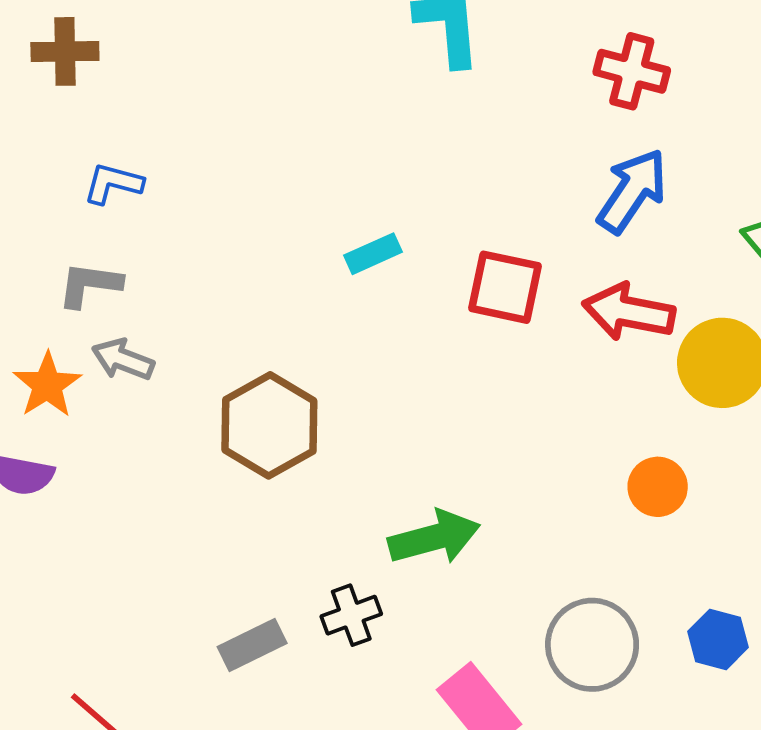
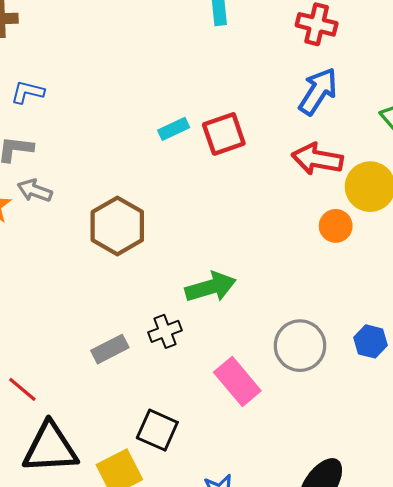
red square: (505, 287) -> (224, 134), moved, turned -30
orange circle: (658, 487) -> (336, 226), moved

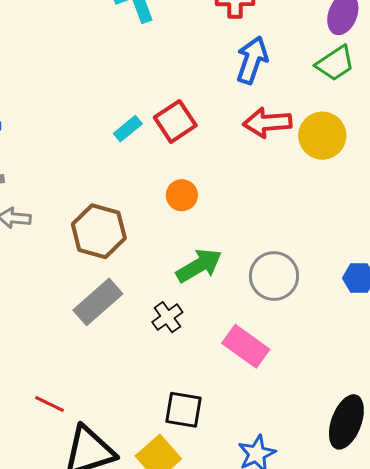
orange circle: (336, 226) -> (182, 195), moved
gray circle: (300, 346) -> (274, 276), moved
gray rectangle: (110, 349) -> (98, 302), moved, size x1.4

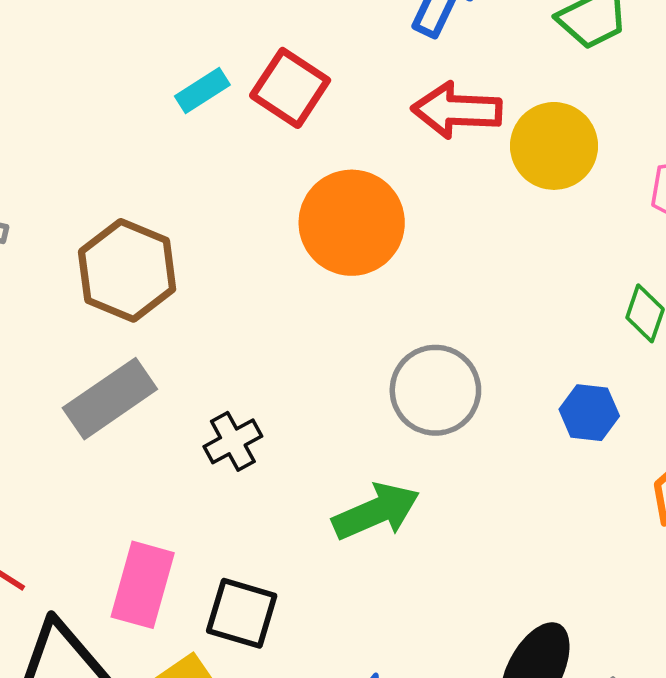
red square: (175, 121) -> (290, 88), turned -30
orange circle: (182, 195) -> (352, 223), moved, size x1.8
green arrow: (199, 266) -> (376, 511), moved
pink rectangle: (246, 346) -> (143, 585), moved, turned 63

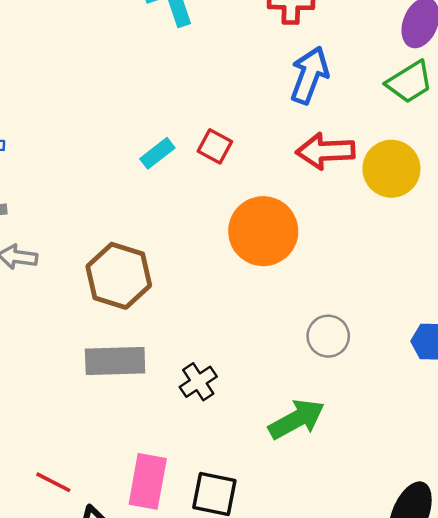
red square: (290, 88) -> (215, 146), size x0.7
gray circle: (435, 390) -> (328, 336), size x0.7
gray rectangle: (110, 399) -> (115, 361), turned 38

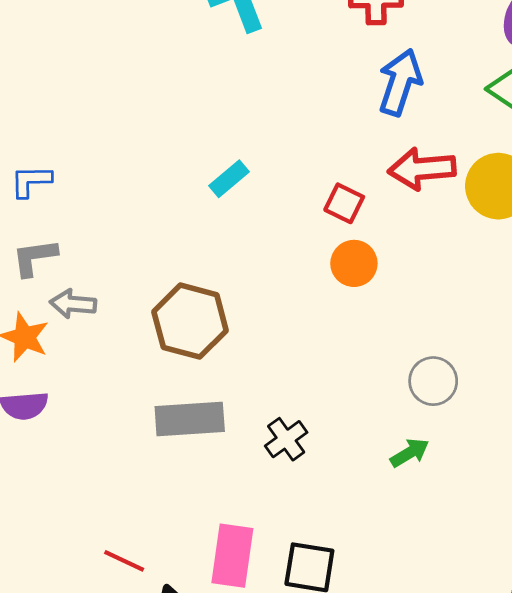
red square: (215, 146) -> (344, 203), moved
orange circle: (263, 231) -> (354, 263), size x0.6
green arrow: (297, 419) -> (410, 453), moved, size x0.6

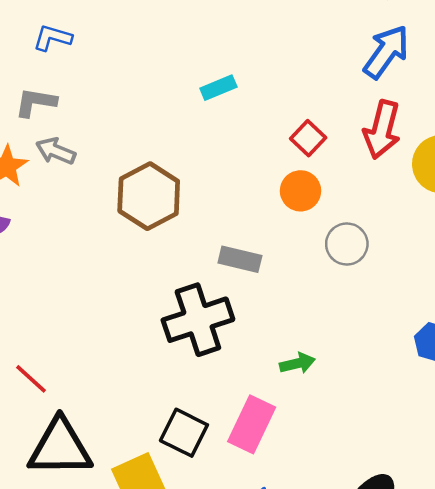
red arrow: (422, 169) -> (382, 130), turned -88
gray circle: (433, 381) -> (347, 244), moved
gray rectangle: (190, 419) -> (240, 259), moved, size x0.7
black cross: (286, 439) -> (198, 320), size x1.8
pink rectangle: (232, 556) -> (252, 424), moved

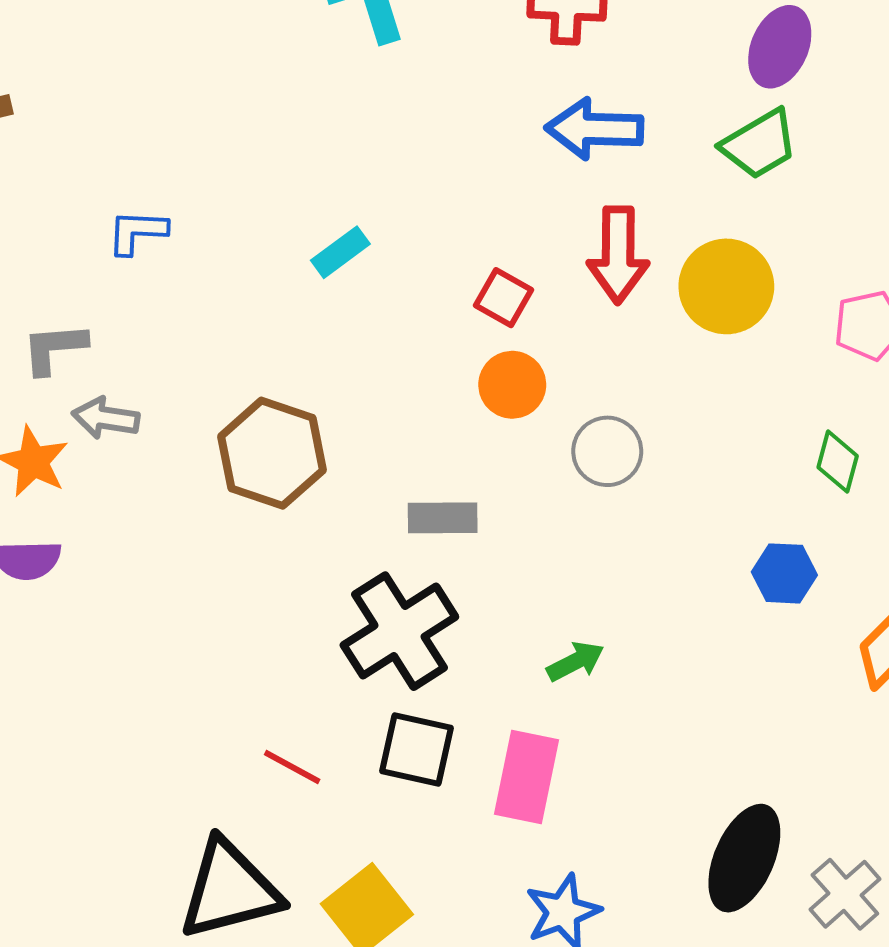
blue L-shape: (53, 38) -> (137, 232), moved
blue arrow: (386, 52) -> (594, 129), turned -110
red line: (31, 379) -> (292, 767), moved
black square: (184, 433) -> (417, 750), moved

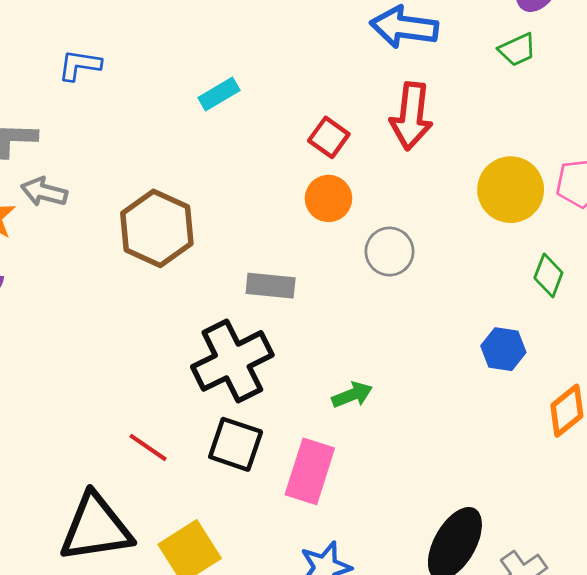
green trapezoid: (759, 144) -> (517, 50), size x0.7
yellow circle: (726, 286) -> (511, 190), moved

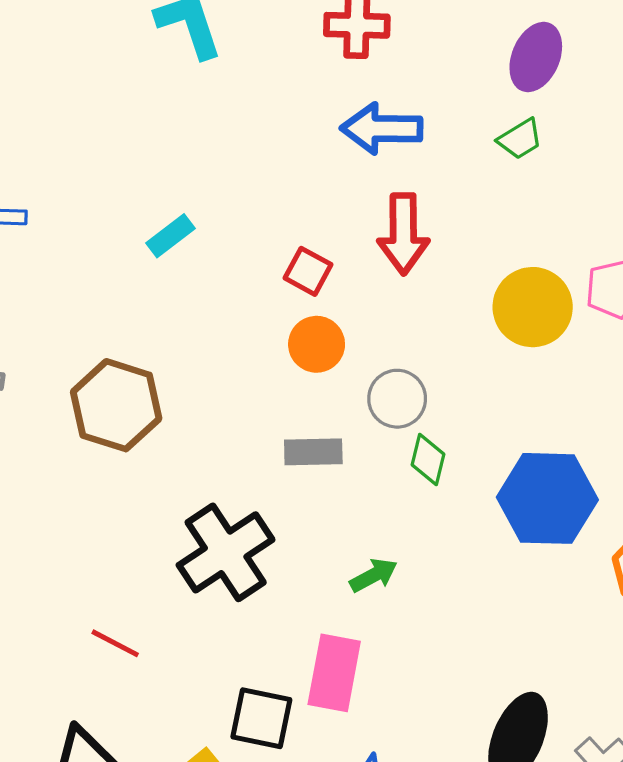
green diamond: (548, 275) -> (428, 459), moved
gray rectangle: (271, 286) -> (313, 452), moved
blue hexagon: (503, 349) -> (547, 498), size x1.8
black square: (236, 444) -> (261, 718), moved
red line: (148, 447) -> (115, 643), moved

